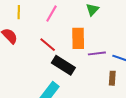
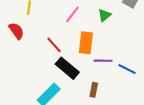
pink line: (51, 14) -> (72, 14), moved
brown rectangle: (112, 78) -> (94, 90), moved

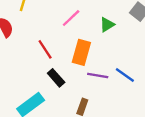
black rectangle: (67, 68) -> (56, 78), size x0.7
blue line: (127, 69) -> (125, 75), moved

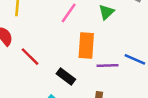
red line: (45, 49) -> (30, 57), moved

